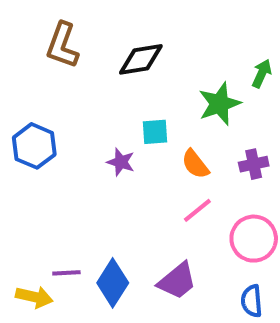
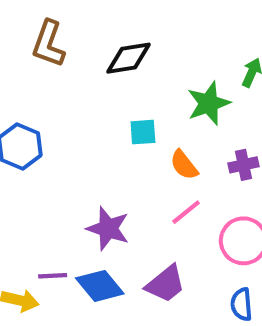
purple star: (121, 162) -> (108, 229), moved, size x1.5
blue diamond: (113, 283) -> (100, 286), turned -72

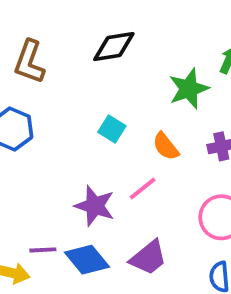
brown L-shape: (49, 44) -> (29, 62), moved
cyan square: (143, 132) -> (112, 129), moved, turned 36
pink line: (186, 212) -> (143, 189), moved

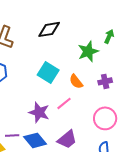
cyan square: (112, 129) -> (48, 72), size x1.5

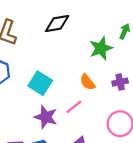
cyan square: (48, 72) -> (40, 83), moved

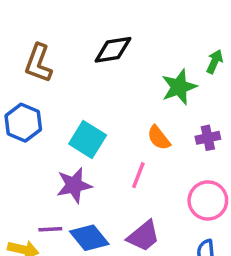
pink line: (74, 107) -> (138, 175), turned -30
purple star: (46, 117) -> (74, 185), moved, turned -30

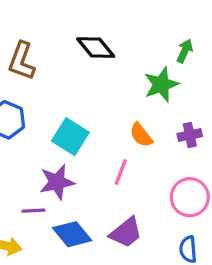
black diamond: (113, 50) -> (96, 48), turned 60
green arrow: (215, 62) -> (185, 51), moved
purple line: (50, 229) -> (33, 211), moved

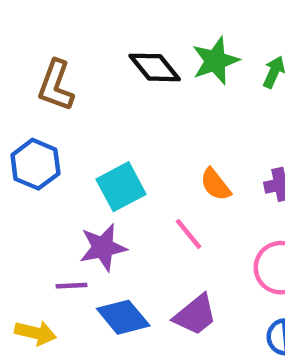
green star: (161, 85) -> (215, 61), moved
cyan square: (70, 137) -> (121, 187), turned 30
pink line: (121, 172) -> (188, 234), turned -60

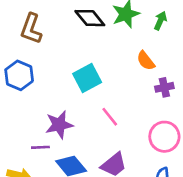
orange semicircle: (215, 184) -> (146, 61), moved
cyan square: (121, 187) -> (87, 78), moved

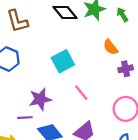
green arrow: (160, 21) -> (122, 15), turned -56
brown L-shape: (31, 29) -> (17, 21), turned -35

